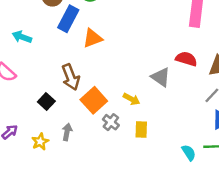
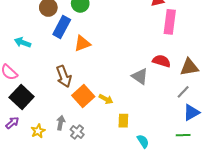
yellow arrow: (132, 99) -> (106, 99), moved
black square: (46, 101) -> (22, 97), moved, size x1.6
gray cross: (111, 122) -> (77, 132), moved
cyan semicircle: (189, 153) -> (143, 141), moved

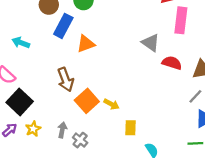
gray triangle: (140, 76) -> (151, 43), moved
yellow star: (38, 131) -> (33, 129), moved

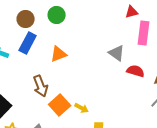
blue rectangle: (63, 26) -> (28, 43), moved

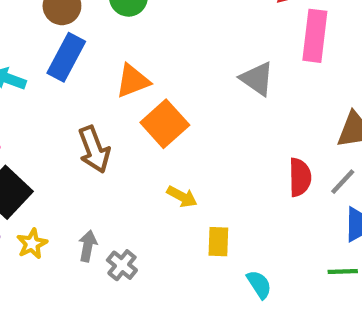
red semicircle: (136, 71) -> (300, 177), moved, turned 72
orange square: (60, 105) -> (165, 124), moved

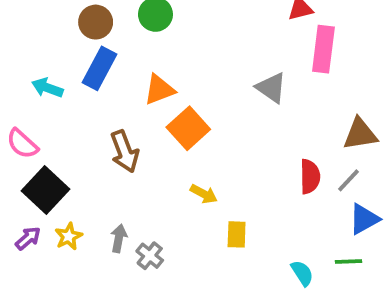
cyan semicircle: (259, 284) -> (302, 273), moved

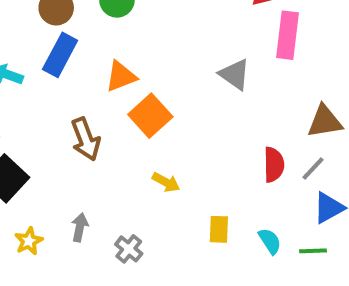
yellow rectangle: (237, 234) -> (219, 229), moved
yellow star: (69, 236) -> (29, 241), moved
gray cross: (150, 256) -> (129, 249), moved
cyan semicircle: (302, 273) -> (270, 241), moved

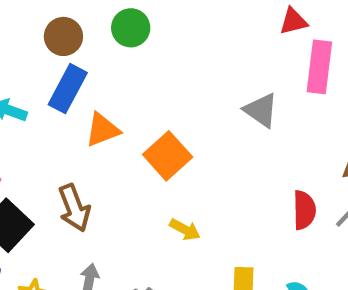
orange triangle: (121, 76) -> (102, 130), moved
brown arrow: (86, 139) -> (74, 208), moved

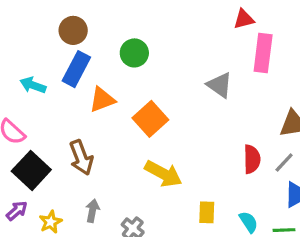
green circle: (131, 28) -> (134, 53), moved
yellow arrow: (185, 230) -> (163, 174), size x1.6

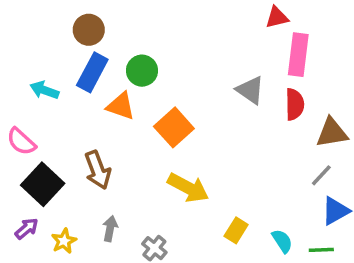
green circle: (134, 53) -> (142, 71), moved
orange triangle: (102, 100) -> (121, 106), turned 40
red semicircle: (252, 159) -> (295, 104), moved
yellow rectangle: (207, 212) -> (236, 230), turned 30

